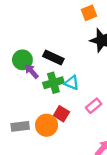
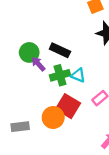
red square: (61, 114) -> (68, 106), size x1.5
gray rectangle: (20, 126) -> (20, 127), moved

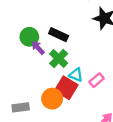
green cross: (60, 75) -> (59, 59), turned -30
cyan triangle: (78, 75) -> (76, 75), moved

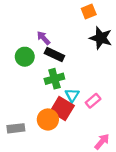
purple arrow: (38, 48) -> (43, 38), moved
green cross: (59, 59) -> (54, 79), turned 30
cyan triangle: (76, 75) -> (72, 95), turned 40

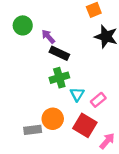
green circle: (25, 57) -> (23, 25), moved
red square: (62, 108) -> (85, 125), moved
gray rectangle: (16, 128) -> (33, 130), moved

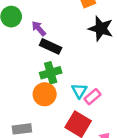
cyan triangle: (77, 94) -> (79, 91), moved
orange circle: (53, 119) -> (45, 94), moved

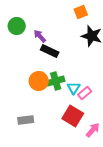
green cross: (51, 73) -> (56, 81), moved
orange circle: (45, 94) -> (39, 81), moved

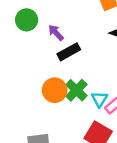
black rectangle: (50, 51) -> (69, 52), turned -54
green cross: (56, 81) -> (76, 90), turned -30

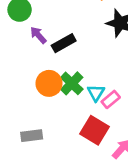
purple arrow: (56, 33) -> (38, 35), moved

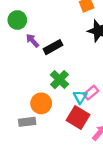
orange circle: (49, 83) -> (41, 103), moved
cyan triangle: (96, 93) -> (80, 97), moved

